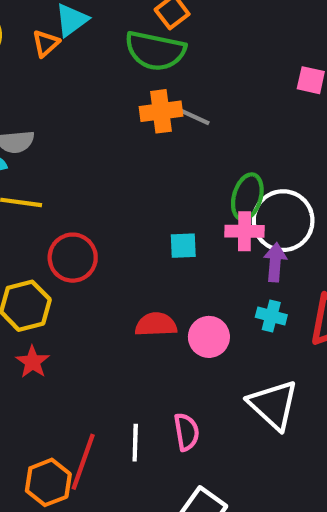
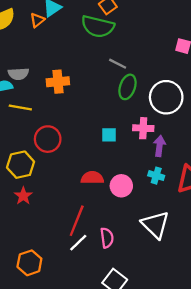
orange cross: (161, 111) -> (58, 82), moved
green ellipse: (247, 197) -> (127, 87), moved
white circle: (283, 221) -> (166, 97), moved
white line: (135, 443) -> (78, 243), turned 42
red line: (83, 462) -> (77, 221), moved

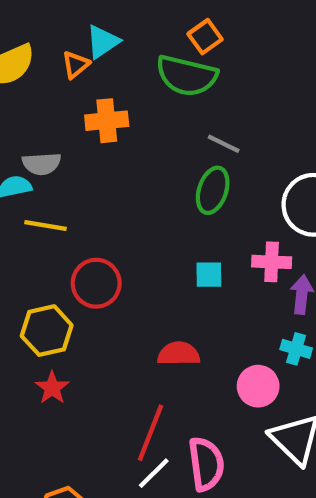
orange cross: (58, 82) -> (107, 121), moved
green ellipse: (127, 87) -> (213, 190), moved
pink circle: (121, 186) -> (258, 386), moved
pink semicircle: (107, 238) -> (206, 464), size x1.4

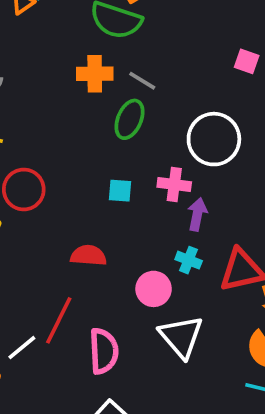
orange cross: (107, 121) -> (95, 74), moved
white line: (154, 473) -> (22, 348), moved

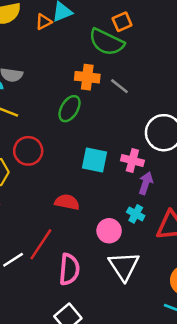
green ellipse: (129, 119) -> (70, 109), moved
cyan square: (120, 191) -> (94, 160), size x1.5

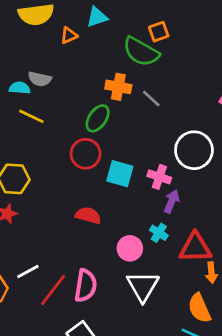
orange triangle: (44, 22) -> (69, 35), moved
red circle: (28, 151) -> (86, 154), moved
red line: (41, 244) -> (53, 290), moved

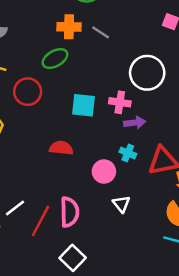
green ellipse: (98, 118) -> (55, 59), turned 35
red circle: (86, 154) -> (28, 92), moved
purple arrow: (172, 201) -> (135, 123), turned 70
white triangle: (143, 286) -> (121, 204), size x0.6

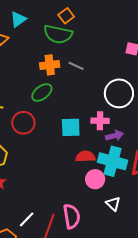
red semicircle: (61, 148) -> (85, 156), moved
cyan cross: (128, 153) -> (113, 161), size x2.0

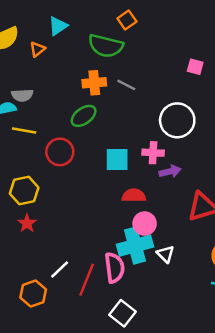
orange square: (66, 16) -> (127, 20), moved
cyan cross: (113, 161) -> (135, 246), moved, turned -32

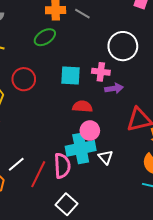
red circle: (60, 152) -> (24, 79), moved

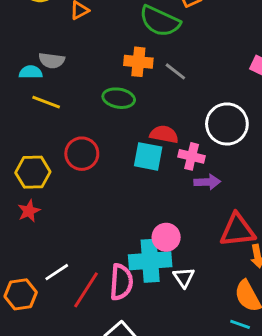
green ellipse: (45, 37) -> (119, 98), turned 35
red semicircle: (82, 106) -> (164, 134), moved

